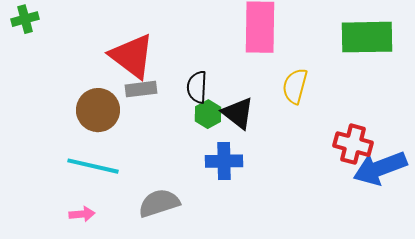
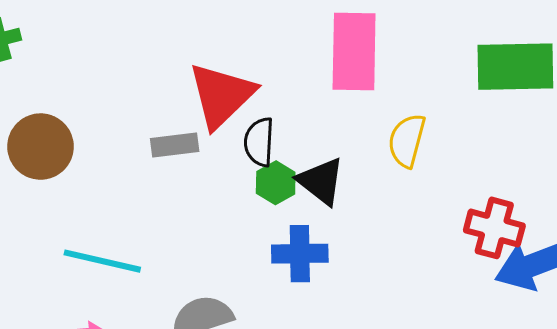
red triangle: (132, 56) -> (221, 95), moved, turned 39
brown circle: (98, 110) -> (41, 147), moved

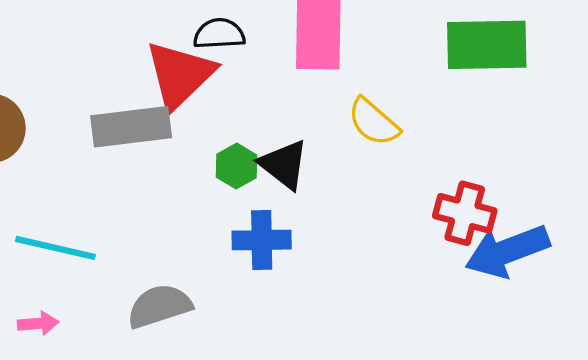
yellow semicircle: (407, 141) -> (373, 122), turned -64
black semicircle: (259, 142) -> (219, 34), moved, turned 84
gray rectangle: (175, 145) -> (131, 127), size x1.6

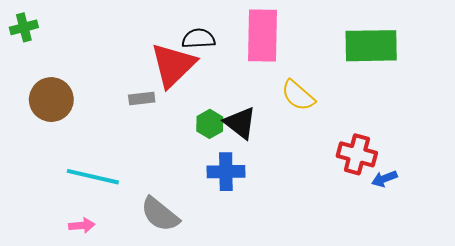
gray rectangle: (131, 127) -> (142, 99), size x0.5
blue arrow: (507, 251) -> (384, 179), size x0.5
gray semicircle: (159, 306) -> (160, 214), turned -123

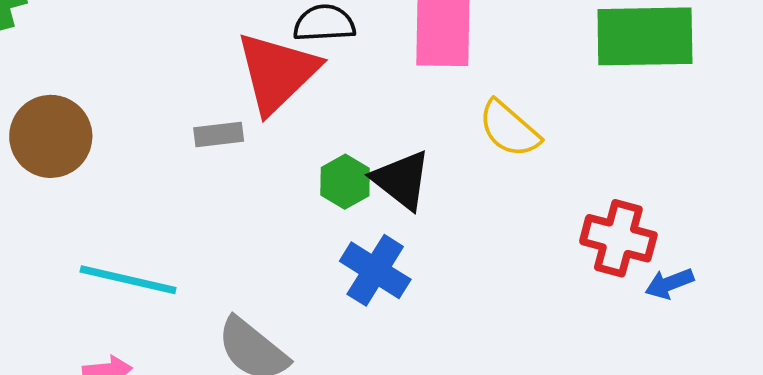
blue cross: (226, 172) -> (375, 270), turned 33

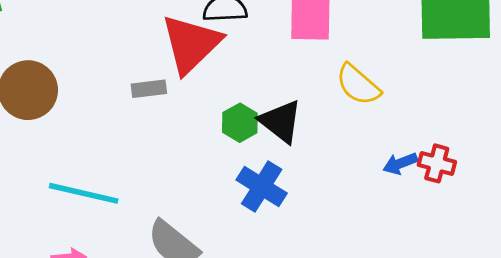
red cross: (618, 238) -> (437, 163), size x0.7
blue arrow: (669, 284) -> (400, 163), moved

